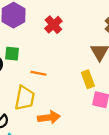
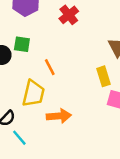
orange line: (38, 73) -> (50, 67), turned 49

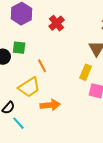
yellow rectangle: (103, 76) -> (86, 72), turned 42
yellow trapezoid: (33, 93) -> (29, 87), turned 45

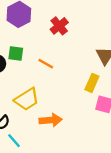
orange line: (42, 66) -> (46, 64), moved, turned -32

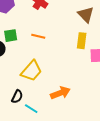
orange arrow: (51, 120) -> (60, 93), moved

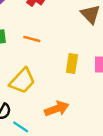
yellow rectangle: (82, 41) -> (72, 63), moved

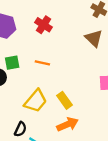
yellow rectangle: (72, 63) -> (64, 100), moved, turned -42

